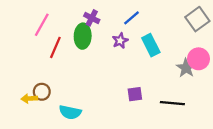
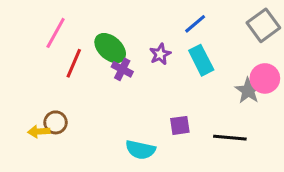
purple cross: (92, 18) -> (122, 69), moved
blue line: (131, 18) -> (195, 24), moved
green ellipse: (83, 36) -> (110, 48), turned -50
cyan semicircle: (70, 112) -> (140, 150), moved

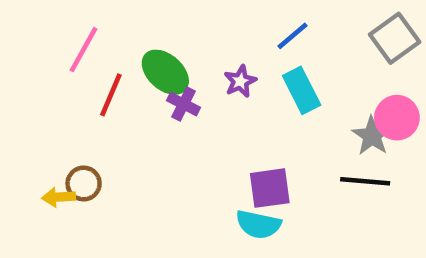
purple square: (180, 125) -> (270, 188), size x1.4
black line: (230, 138) -> (365, 181), moved
cyan semicircle: (140, 150) -> (258, 224), moved

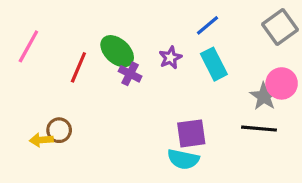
pink line: (84, 50) -> (28, 46), moved

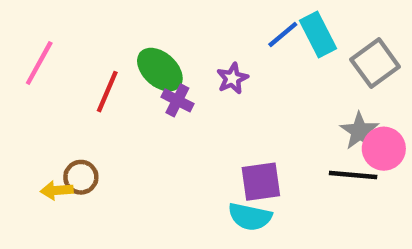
gray square: (280, 27) -> (375, 63), moved
cyan rectangle: (214, 64) -> (318, 34), moved
pink circle: (282, 83) -> (384, 149), moved

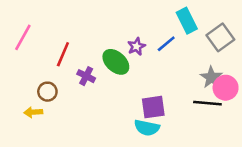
blue line: (283, 34) -> (166, 44), moved
green ellipse: (160, 70) -> (116, 62), moved
purple cross: (177, 100) -> (86, 76), moved
brown circle: (81, 177) -> (47, 92), moved

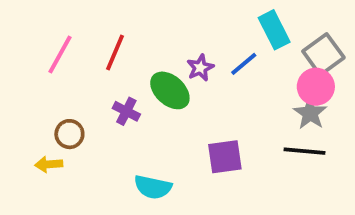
pink line: (23, 37) -> (60, 54), moved
red line: (63, 54) -> (115, 53), moved
pink circle: (226, 88) -> (316, 87), moved
cyan semicircle: (147, 128) -> (153, 187), moved

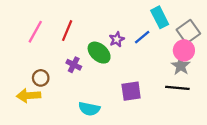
yellow arrow: (49, 164) -> (29, 96), size x1.5

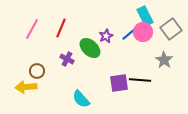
pink circle: (184, 50) -> (143, 32), moved
black line: (177, 88) -> (140, 80), moved
cyan semicircle: (89, 109) -> (81, 99), turned 36

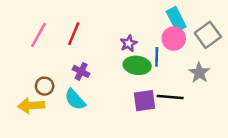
blue line: (129, 34) -> (157, 57), moved, turned -49
green ellipse: (90, 48) -> (137, 65), moved, turned -35
cyan semicircle: (81, 99) -> (75, 99), moved

